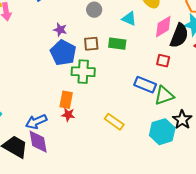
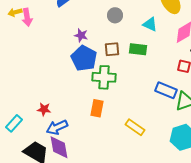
orange rectangle: (66, 100) -> (97, 108), moved
red star: (68, 115) -> (44, 109), moved

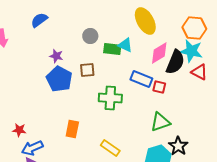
green rectangle: (138, 49) -> (112, 49), moved
green cross: (104, 77) -> (110, 98), moved
blue rectangle: (166, 90) -> (141, 79), moved

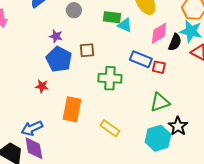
gray circle: (90, 36) -> (74, 10), moved
green rectangle: (112, 49) -> (112, 17), moved
black semicircle: (175, 62) -> (175, 42), size x0.7
orange rectangle: (72, 129) -> (72, 109), size x1.4
red star: (19, 130) -> (42, 86), moved

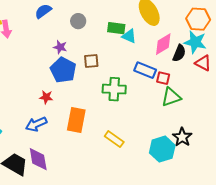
green triangle: (160, 102) -> (171, 97), moved
blue arrow: (32, 128) -> (36, 124), moved

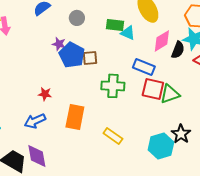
blue pentagon: (63, 70) -> (72, 55), moved
red square: (163, 78) -> (153, 89), moved, size x1.6

